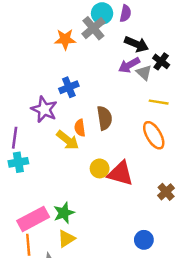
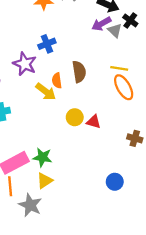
yellow line: (159, 102) -> (119, 68), moved
red triangle: (121, 173) -> (94, 122), size x0.6
brown cross: (166, 192) -> (135, 138), turned -32
green star: (64, 213) -> (42, 157), turned 30

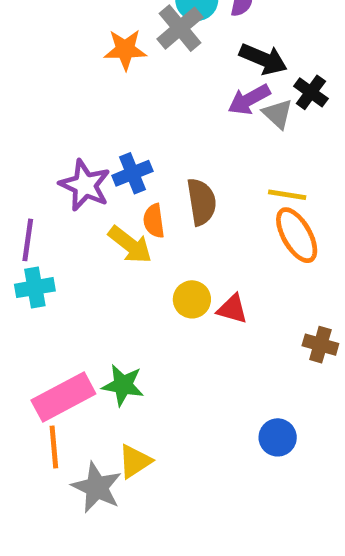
blue cross: (47, 44) -> (132, 173), moved
yellow triangle: (45, 181) -> (135, 461), moved

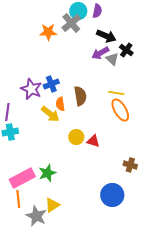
brown cross: (320, 345) -> (130, 165), moved
green star: (123, 385) -> (47, 173), turned -30
blue circle: (278, 437) -> (112, 195), size x1.5

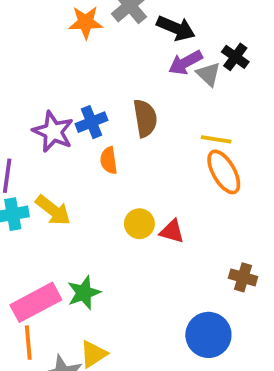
black arrow: (106, 36) -> (176, 28), moved
brown semicircle: (80, 96) -> (145, 118), moved
yellow arrow: (50, 114) -> (53, 210), moved

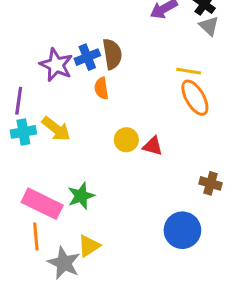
gray triangle: (208, 74) -> (209, 26), moved
brown semicircle: (145, 118) -> (112, 54), moved
pink rectangle: (36, 302) -> (42, 204), turned 54

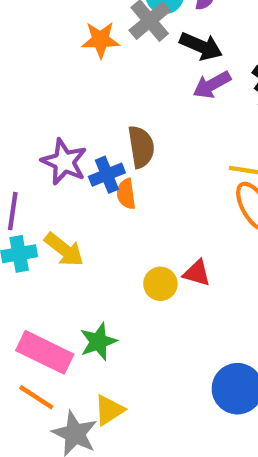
blue cross: (87, 57) -> (107, 175), moved
yellow circle: (126, 140) -> (160, 284), moved
orange line: (36, 236) -> (36, 397), turned -52

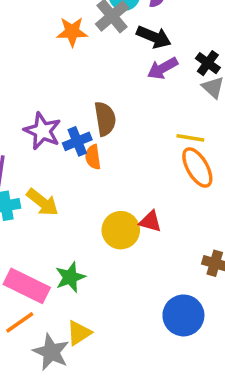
yellow circle: (160, 284) -> (121, 230), size x1.4
orange line: (36, 397) -> (20, 322), turned -68

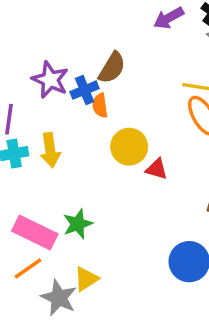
brown semicircle: (105, 119) -> (112, 68), turned 40
yellow arrow: (42, 202) -> (50, 150), turned 44
yellow circle: (121, 230) -> (129, 147), moved

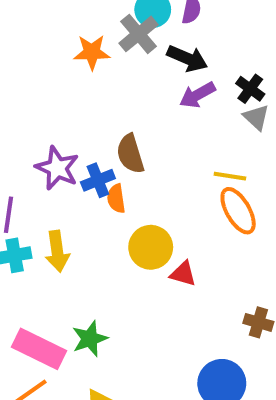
brown semicircle: (112, 68) -> (130, 154), turned 132

